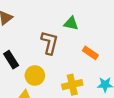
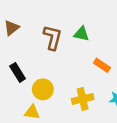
brown L-shape: (50, 43) -> (52, 37), moved

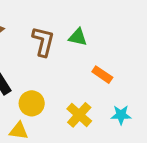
yellow cross: (83, 99) -> (79, 115), turned -35

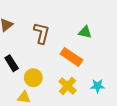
green triangle: (78, 37) -> (85, 32), moved
orange rectangle: (102, 75) -> (72, 57), moved, size x1.5

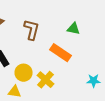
yellow cross: (67, 86) -> (46, 80), moved
cyan star: (97, 86) -> (94, 81), moved

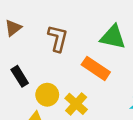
green triangle: (74, 29) -> (113, 37), size x1.5

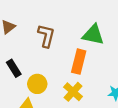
orange rectangle: (96, 68) -> (79, 62), turned 70
yellow cross: (76, 104) -> (73, 92), moved

